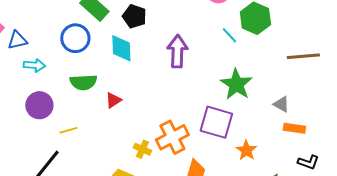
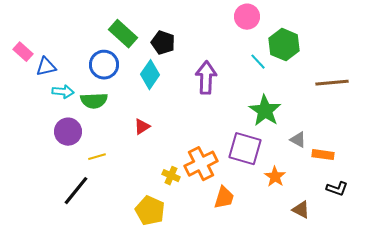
cyan diamond: (121, 48) -> (150, 75), turned 36
green semicircle: (83, 82) -> (94, 101), moved
gray triangle: (281, 104) -> (298, 140), moved

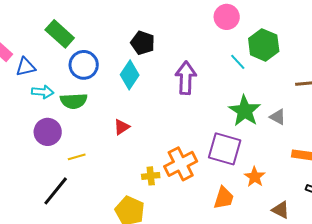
green rectangle: (123, 34) -> (60, 34), moved
gray triangle: (298, 140) -> (278, 117), moved
yellow cross: (171, 176) -> (151, 176), turned -30
orange trapezoid: (224, 198) -> (224, 198), moved

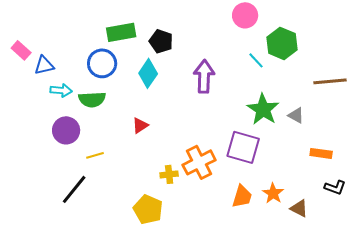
green rectangle: (60, 34) -> (121, 32), moved, turned -52
orange star: (255, 177) -> (273, 193), moved

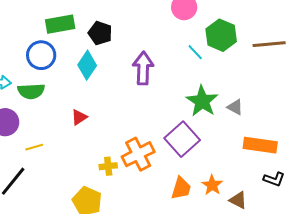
brown line: (330, 81) -> (269, 44), moved
purple square: (243, 147) -> (182, 139), turned 32
orange rectangle: (321, 153) -> (260, 145), size x1.5

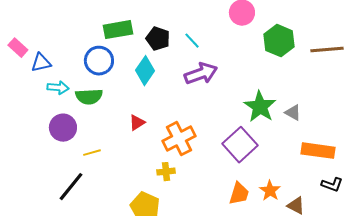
cyan line: (195, 52) -> (192, 41), moved
purple arrow: (143, 68) -> (201, 74), turned 68
orange cross: (138, 154) -> (179, 139), moved

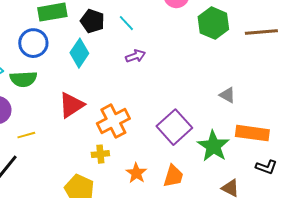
purple arrow: (201, 74) -> (135, 56), size x0.6
green star: (260, 107) -> (213, 146), moved
red triangle: (137, 123) -> (71, 105), size x1.6
orange star: (270, 191) -> (136, 173), moved

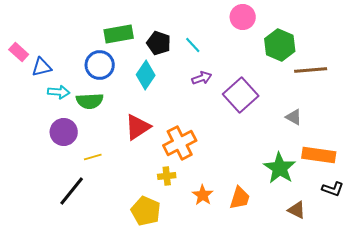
brown line: (261, 32) -> (311, 70), moved
purple square: (174, 127) -> (241, 95), moved

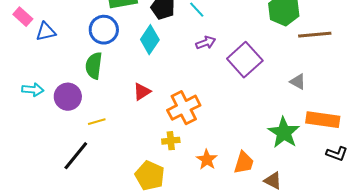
cyan arrow: (59, 92) -> (33, 90), moved
green semicircle: (90, 101) -> (94, 66), turned 100
red triangle: (138, 127) -> (142, 92), size x0.7
brown triangle: (297, 210) -> (273, 181), moved

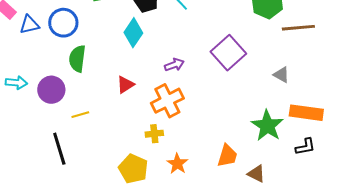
blue circle: (104, 30) -> (63, 23), moved
purple arrow: (206, 43) -> (174, 65), moved
black L-shape: (337, 154) -> (305, 147), moved, turned -30
black line: (76, 156) -> (59, 149), turned -56
orange star: (207, 160) -> (177, 164), moved

